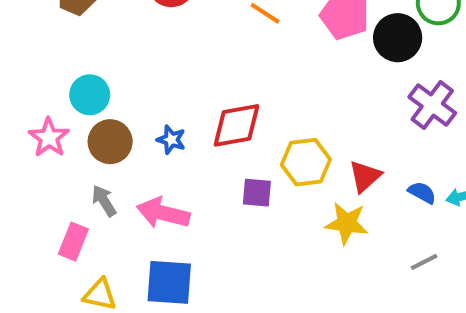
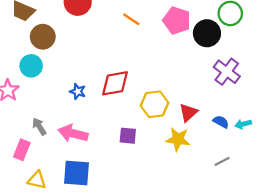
brown circle: (110, 142) -> (43, 37), moved
purple square: (257, 193) -> (128, 136), moved

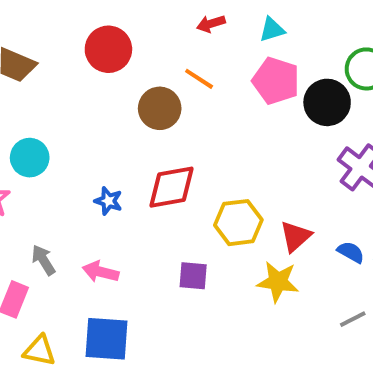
brown circle: (43, 37) -> (160, 108), moved
pink arrow: (73, 133) -> (101, 272), size x0.7

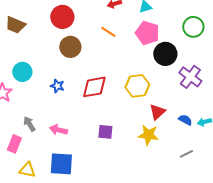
black circle: (327, 102) -> (165, 54), moved
brown circle: (160, 108) -> (70, 47), moved
blue star: (108, 201) -> (57, 86), moved
yellow hexagon: (238, 223) -> (137, 86), moved

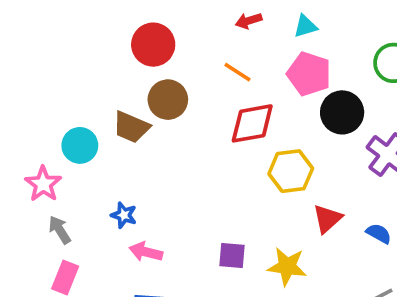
brown trapezoid: (15, 25) -> (131, 127), moved
blue star: (57, 86) -> (124, 215), moved
red diamond: (94, 87) -> (252, 123), moved
gray arrow: (29, 124) -> (60, 230), moved
yellow star: (148, 135) -> (287, 266), moved

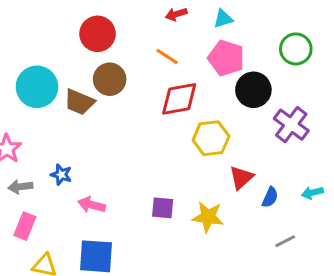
cyan circle: (80, 145) -> (37, 87), moved, size x1.4
blue star: (124, 215) -> (61, 175), moved
gray arrow: (60, 230) -> (20, 187), turned -65
blue semicircle: (379, 233) -> (270, 197), moved, turned 85

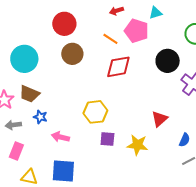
cyan triangle: (223, 19) -> (156, 13), moved
pink pentagon: (226, 58) -> (136, 31), moved
brown trapezoid: (79, 102) -> (29, 94), moved
yellow hexagon: (211, 138) -> (95, 112), moved
blue semicircle: (270, 197) -> (185, 140), moved

